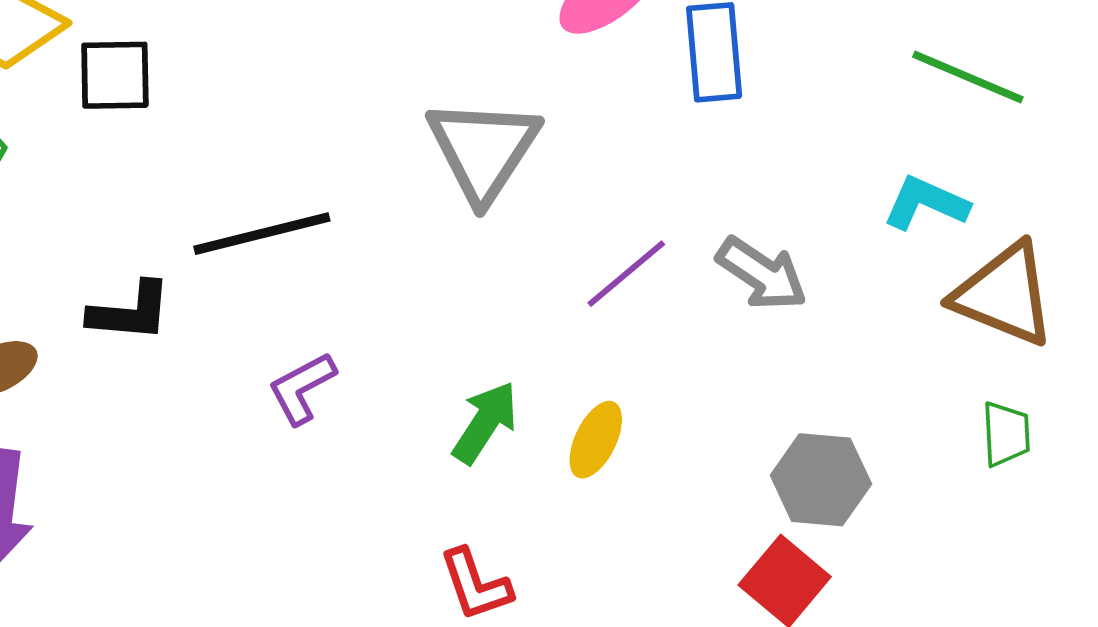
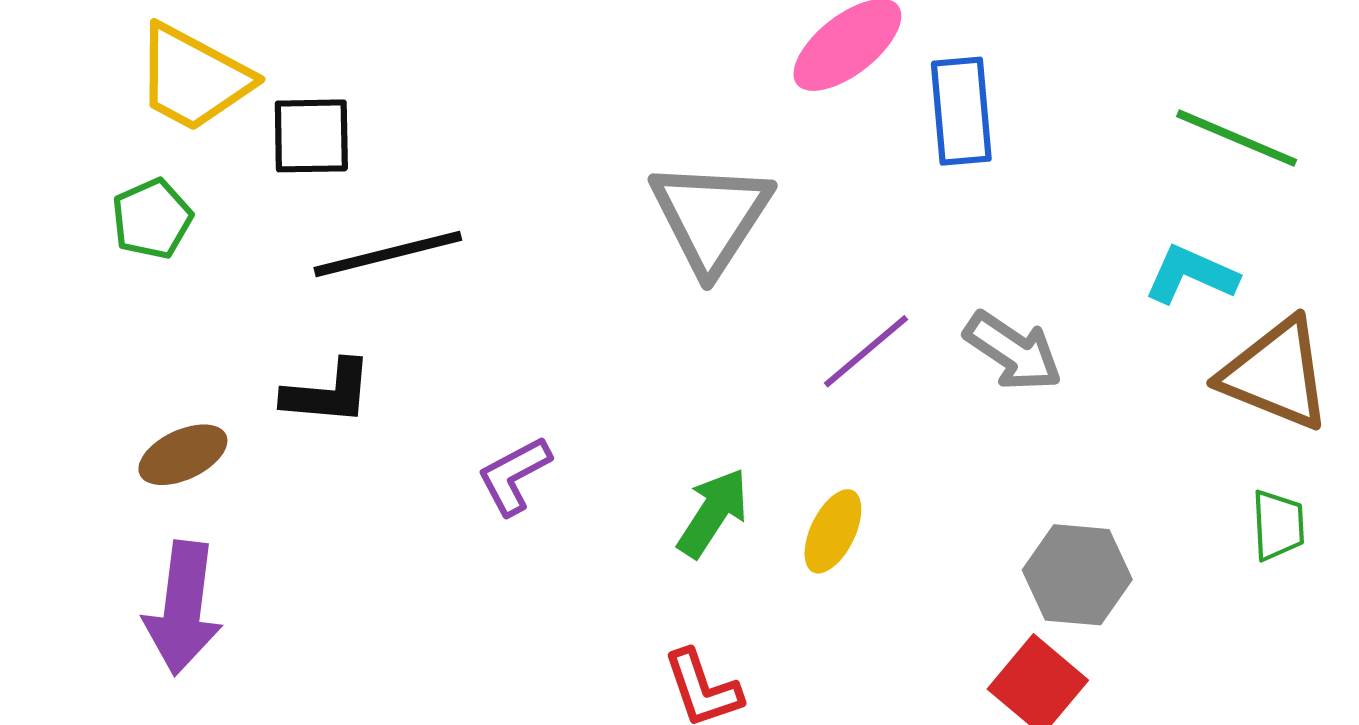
black line: (262, 234) -> (388, 254), moved

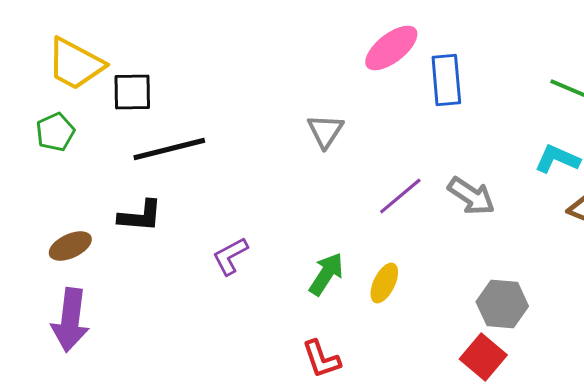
gray triangle: (711, 217) -> (325, 131), size x0.6

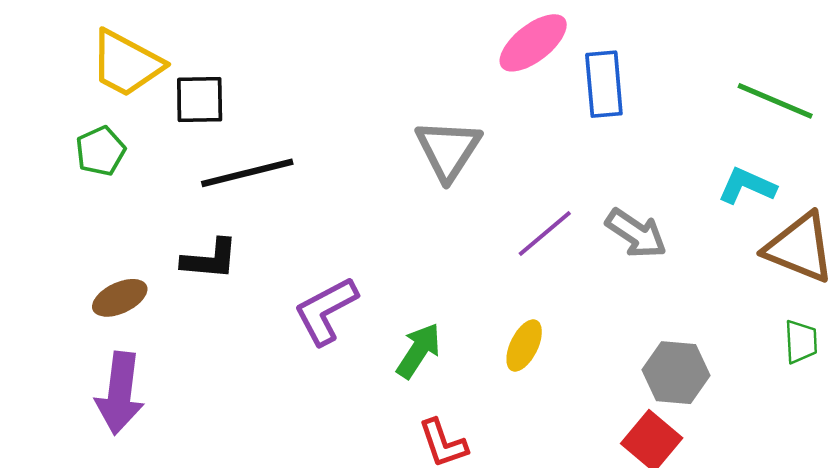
gray triangle: (325, 131) -> (448, 150), size x1.4
purple L-shape: (230, 256) -> (326, 311), size x1.4
green arrow: (326, 274) -> (419, 351), moved

